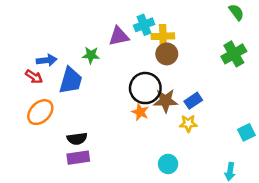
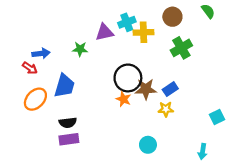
brown circle: (167, 54) -> (172, 17), moved
green cross: (234, 54) -> (181, 48), moved
blue trapezoid: (71, 80) -> (64, 86), moved

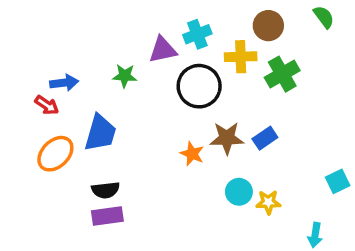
yellow cross: (143, 32) -> (241, 57), moved
black circle: (128, 78) -> (199, 86), moved
yellow star: (166, 109) -> (268, 202), moved
cyan circle: (148, 145) -> (239, 192), moved

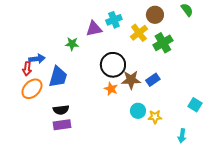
yellow cross: (241, 57) -> (139, 33), turned -36
blue arrow: (64, 83) -> (37, 59), moved
black circle: (199, 86) -> (113, 65), moved
red arrow: (47, 105) -> (27, 69), moved, turned 64
cyan square: (338, 181) -> (195, 105), turned -32

